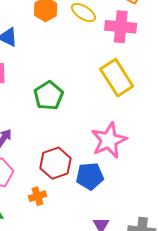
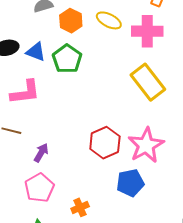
green pentagon: (48, 96) -> (67, 59), moved
red hexagon: (55, 163) -> (105, 143), moved

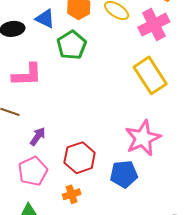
pink cross: (147, 31) -> (154, 25), turned -32
blue triangle: (36, 52) -> (45, 19), moved
red hexagon: (105, 143) -> (80, 158), moved

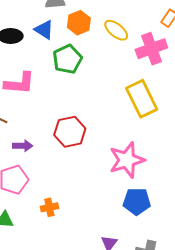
purple arrow: (38, 136) -> (23, 146), turned 48
red hexagon: (80, 158) -> (70, 132), moved
blue pentagon: (124, 174) -> (137, 201), moved

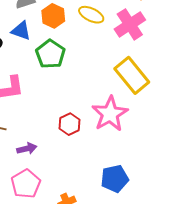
red hexagon: (70, 132) -> (69, 124), size x0.7
pink star: (127, 160) -> (110, 114), moved
blue pentagon: (137, 201) -> (115, 179), moved

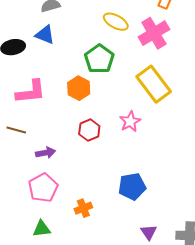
orange hexagon: (53, 16) -> (79, 88), moved
green pentagon: (50, 54) -> (99, 59), moved
pink star: (110, 114) -> (130, 121), size x0.6

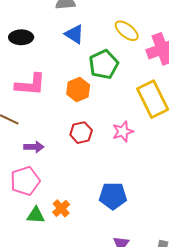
blue triangle: (45, 35) -> (74, 34), moved
orange cross: (83, 208) -> (61, 208), turned -30
green triangle: (42, 229) -> (36, 215), moved

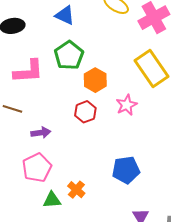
green pentagon: (104, 64) -> (69, 55), moved
orange hexagon: (78, 90) -> (95, 80), moved

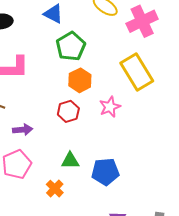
green pentagon: (69, 55) -> (71, 46), moved
green triangle: (52, 200) -> (70, 161), moved

